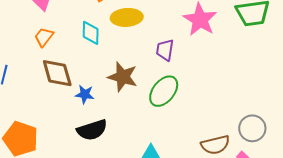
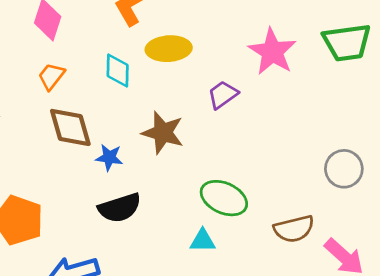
purple trapezoid: (165, 50) -> (223, 95), turned 45
green ellipse: (164, 91) -> (224, 198), moved, turned 76
gray circle: (252, 128) -> (344, 169), moved

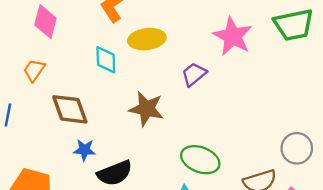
orange trapezoid: (51, 76) -> (34, 70), moved
blue star: (109, 157) -> (85, 150), moved
gray circle: (344, 169) -> (297, 148), moved

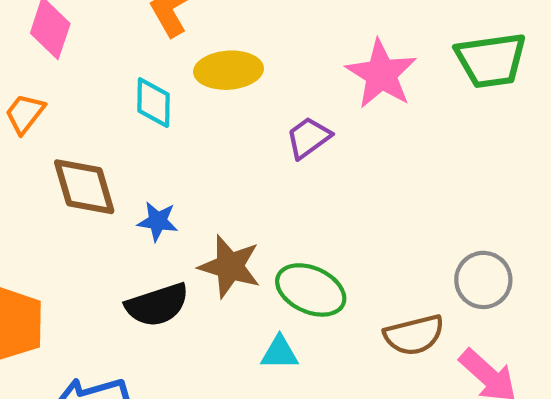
brown star: (146, 109) -> (230, 266), moved
blue star: (85, 150) -> (158, 221), moved

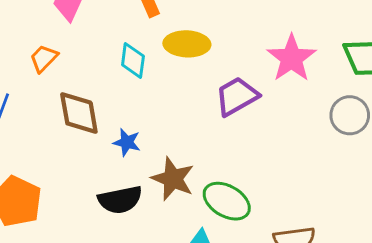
purple trapezoid: (308, 138) -> (237, 96), size x1.4
gray circle: (483, 280) -> (350, 115), moved

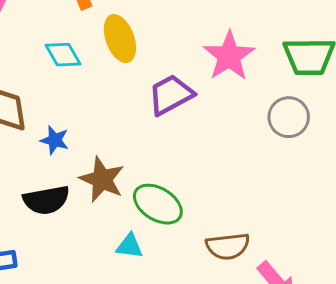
yellow ellipse: (187, 44) -> (120, 39), turned 66
cyan diamond: (133, 60) -> (63, 55), turned -39

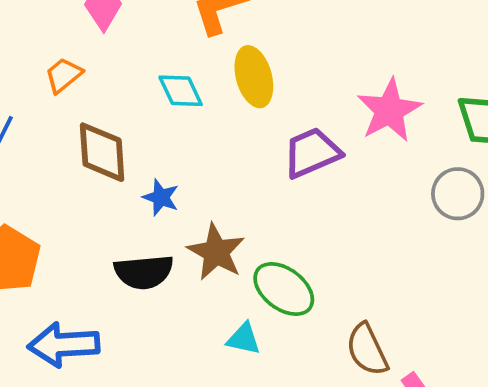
brown semicircle: (228, 246) -> (367, 350), turned 66

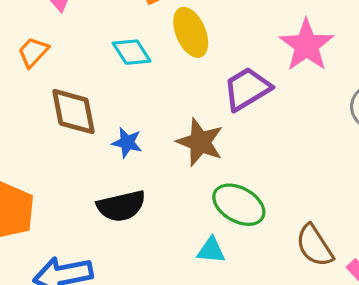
brown star: (216, 252) -> (200, 142), moved

